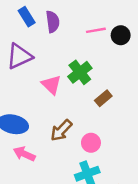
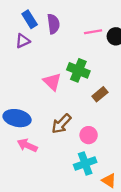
purple triangle: (19, 56) -> (23, 41), moved, size x0.6
green cross: (80, 72) -> (78, 70), turned -30

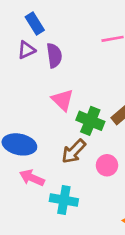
purple semicircle: (53, 24) -> (54, 55), moved
green cross: (78, 70) -> (90, 121), moved
cyan cross: (85, 163) -> (64, 200), moved, turned 30

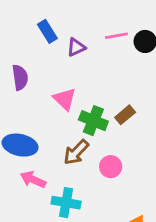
blue rectangle: (35, 24) -> (47, 31), moved
purple triangle: (26, 50) -> (76, 47), moved
purple semicircle: (54, 55) -> (20, 77), moved

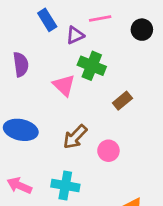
pink line: (116, 36) -> (100, 18), moved
green cross: (93, 121) -> (92, 66), moved
pink arrow: (33, 180) -> (19, 186), moved

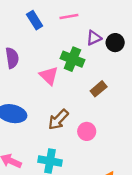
pink line: (100, 18) -> (69, 17), moved
black circle: (142, 30) -> (115, 43), moved
purple triangle: (75, 35) -> (94, 38), moved

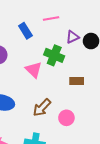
blue rectangle: (35, 20) -> (25, 31), moved
brown rectangle: (99, 89) -> (77, 81), turned 40

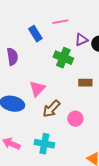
pink triangle: (34, 70) -> (37, 89), moved, turned 30

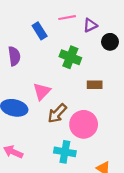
purple triangle: (81, 40) -> (90, 25), moved
pink circle: (75, 119) -> (84, 124), size x1.6
cyan cross: (44, 144) -> (65, 152), moved

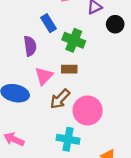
blue rectangle: (40, 31) -> (48, 23), moved
purple semicircle: (14, 56) -> (30, 46), moved
brown rectangle: (95, 85) -> (69, 69), moved

